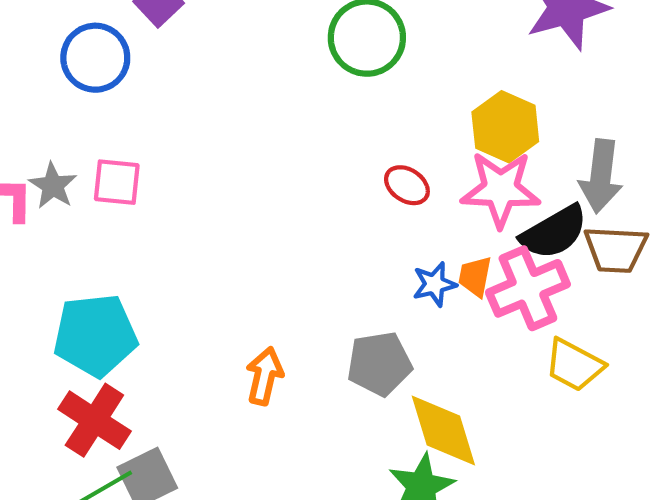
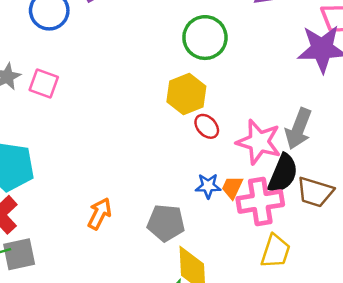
yellow hexagon: (505, 127) -> (186, 94), moved
gray arrow: (601, 176) -> (298, 129), moved
black semicircle: (554, 232) -> (283, 174), turned -51
yellow trapezoid: (574, 365) -> (275, 251), turned -114

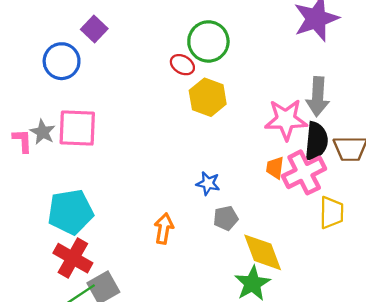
pink square: (44, 84) -> (77, 128), size x1.5
red ellipse: (207, 126) -> (182, 65), moved
blue star: (208, 186) -> (208, 183), moved, turned 30
gray pentagon: (166, 223) -> (226, 218), size x0.7

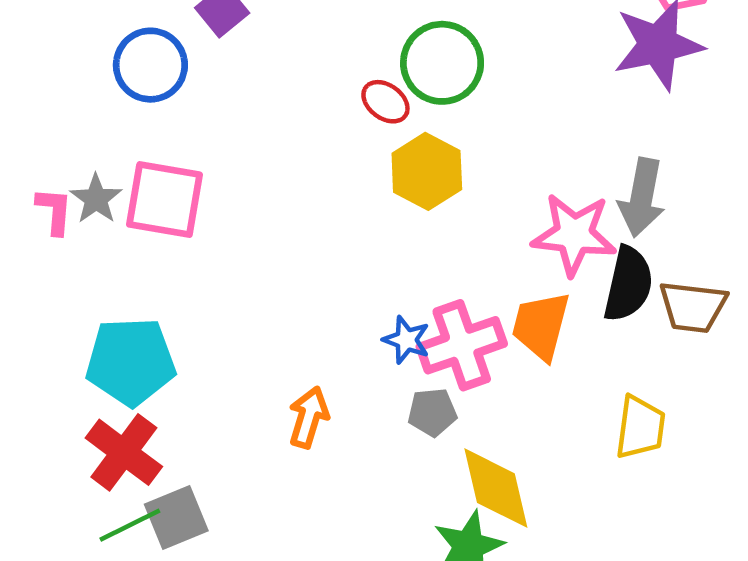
orange trapezoid: (275, 168) -> (541, 326), size x1.6
pink cross: (304, 172) -> (462, 345), moved

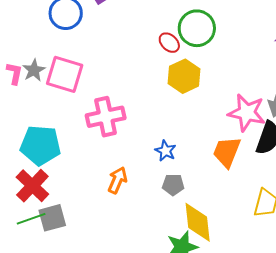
pink cross: (462, 345) -> (106, 117), moved

